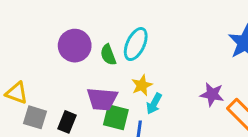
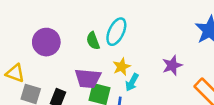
purple circle: (75, 46) -> (46, 42), moved
purple star: (212, 94) -> (172, 65), moved, turned -30

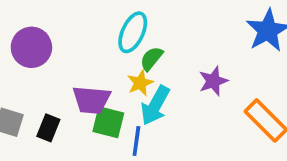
green semicircle: (93, 41) -> (151, 59), moved, turned 60
cyan arrow: (132, 82) -> (155, 105), size x1.5

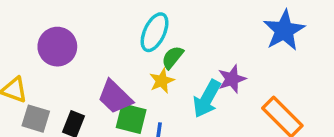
purple trapezoid: (91, 100) -> (115, 97), turned 39
cyan arrow: (155, 105) -> (207, 99), moved

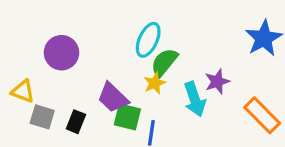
green semicircle: (173, 57) -> (164, 62), size x1.4
cyan arrow: (207, 99) -> (195, 99), turned -48

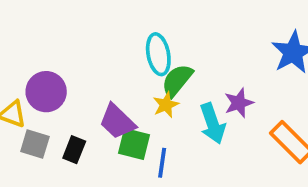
cyan ellipse: (148, 40) -> (158, 54), turned -36
purple circle: (61, 53) -> (46, 92), moved

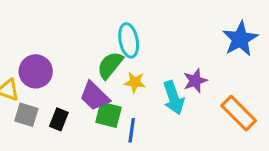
green semicircle: (177, 80) -> (110, 65), moved
yellow star: (166, 105) -> (135, 82), turned 30

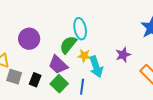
purple circle: (36, 71) -> (29, 39), moved
cyan arrow: (174, 98) -> (96, 67), moved
green square: (108, 115) -> (59, 84), moved, turned 30

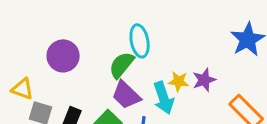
yellow star: (84, 56) -> (179, 81), moved
purple trapezoid: (58, 65) -> (126, 95), moved

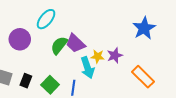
cyan ellipse: (140, 41) -> (46, 19), moved, turned 50
purple trapezoid: (126, 95) -> (75, 43), moved

